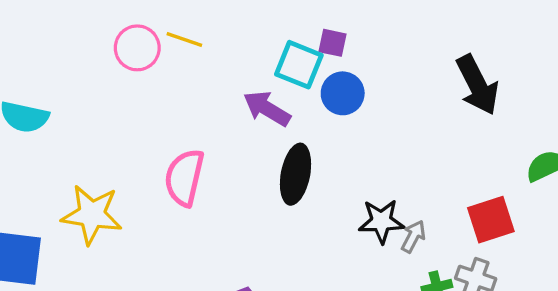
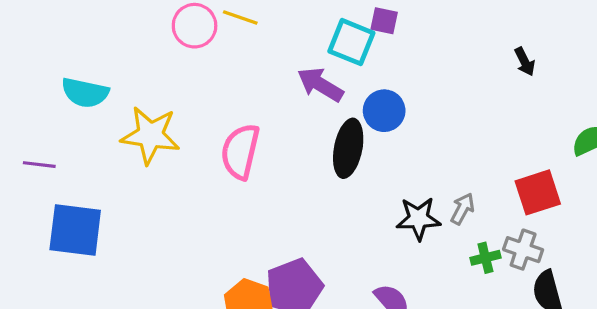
black arrow: (477, 85) -> (525, 62), size x0.5
blue circle: (343, 93) -> (384, 111), moved
yellow star: (92, 215) -> (150, 135), moved
black star: (381, 221) -> (418, 219), moved

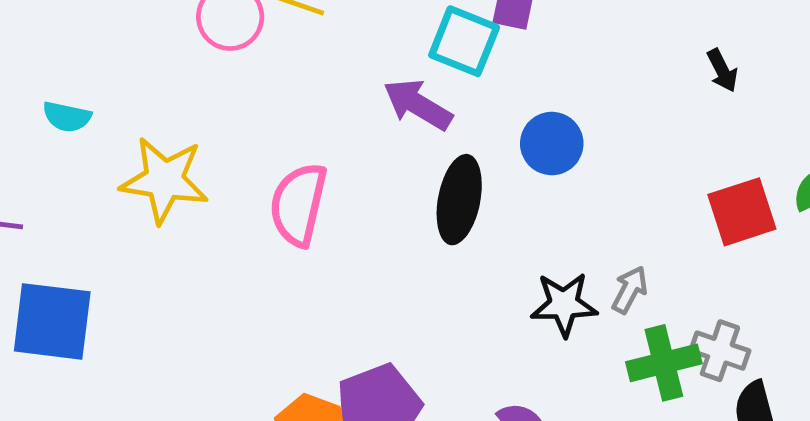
cyan semicircle: (85, 93) -> (67, 117), size x0.7
blue circle: (384, 111) -> (552, 144), moved
red square: (538, 192) -> (742, 212), moved
green cross: (485, 258) -> (664, 363), size x1.6

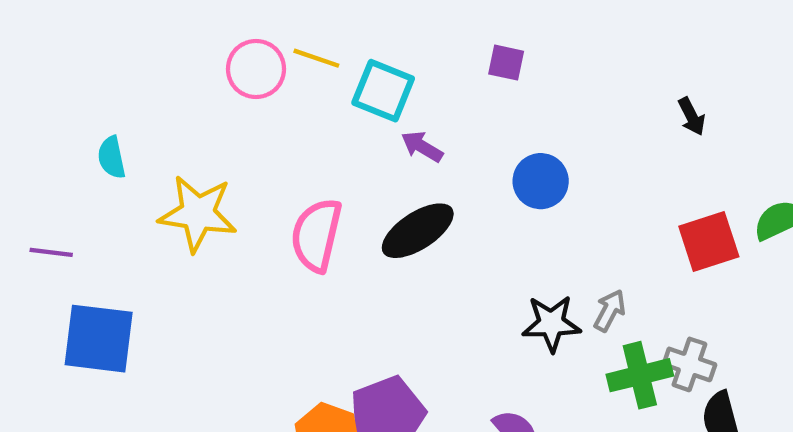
cyan square: (464, 41) -> (383, 91), moved
purple arrow: (418, 105) -> (422, 147), size x0.7
cyan semicircle: (67, 117) -> (112, 157), turned 66
black ellipse: (459, 200) -> (418, 231), moved, turned 46

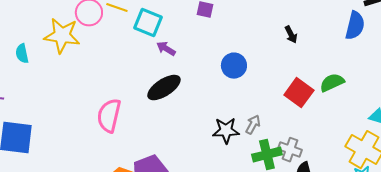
blue circle: (541, 181) -> (234, 66), moved
yellow star: (198, 213) -> (62, 36), moved
pink semicircle: (316, 235) -> (109, 116), moved
red square: (709, 242) -> (299, 93), turned -36

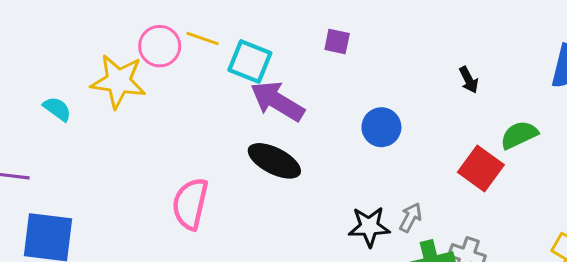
purple arrow: (166, 49) -> (277, 101), size x1.8
cyan semicircle: (22, 54) -> (57, 109), turned 138
green semicircle: (332, 83) -> (519, 135), moved
black ellipse: (164, 88) -> (274, 161), turned 60

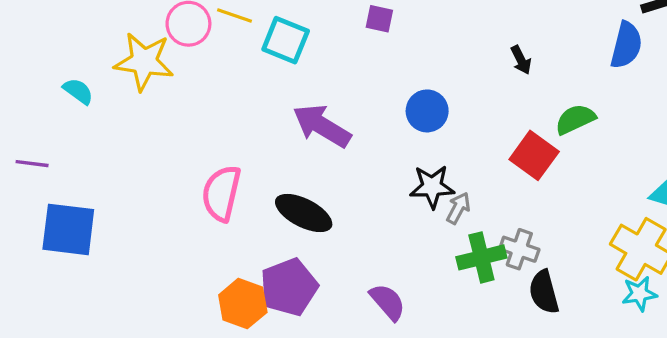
purple arrow: (277, 101) -> (322, 126), moved
black ellipse: (274, 161) -> (304, 213), moved
black star: (369, 227) -> (432, 187), moved

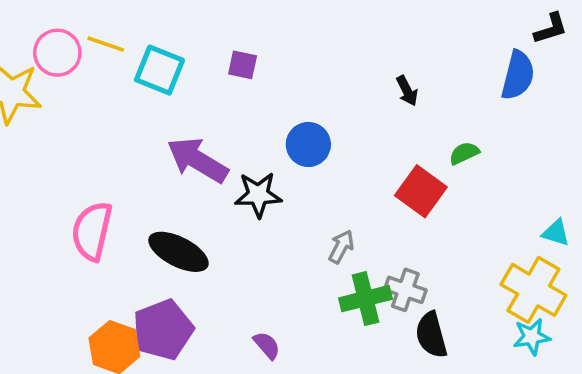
purple square: (379, 19) -> (243, 65), moved
green semicircle: (575, 119) -> (464, 153), size x0.7
black star: (432, 187) -> (258, 195), moved
purple semicircle: (388, 302) -> (267, 345), size x0.7

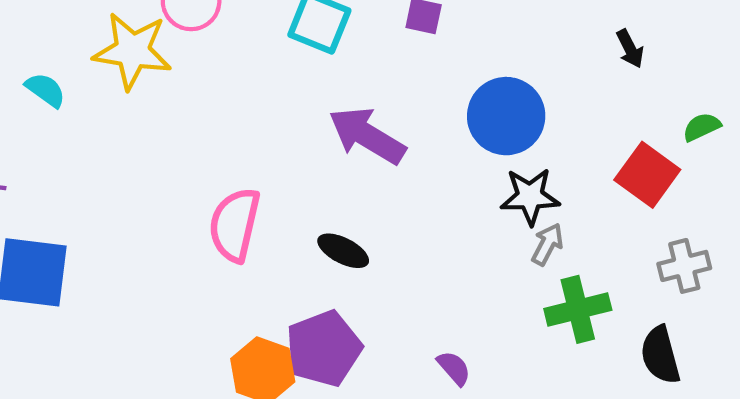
blue circle: (308, 144) -> (506, 116), size x1.4
black star: (258, 195) -> (530, 196), moved
black ellipse: (179, 252) -> (343, 251), size x0.7
gray cross: (405, 290) -> (684, 266), moved, turned -33

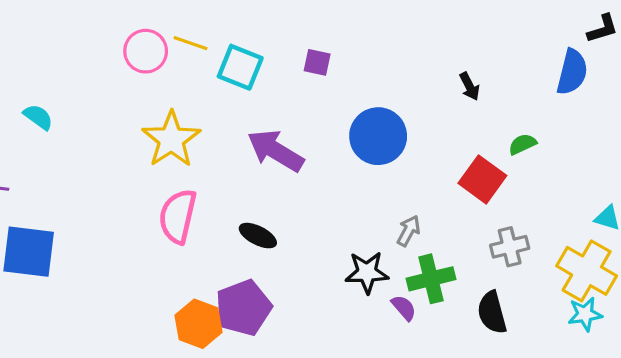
yellow star: (132, 51) -> (171, 139), moved, turned 30
black star: (530, 196) -> (367, 272), moved
purple semicircle: (454, 368) -> (404, 308), moved

